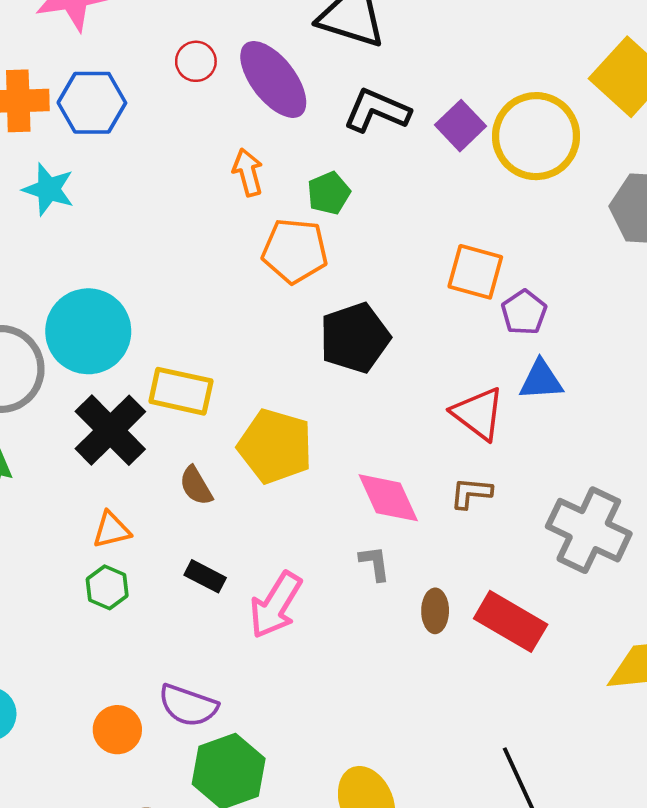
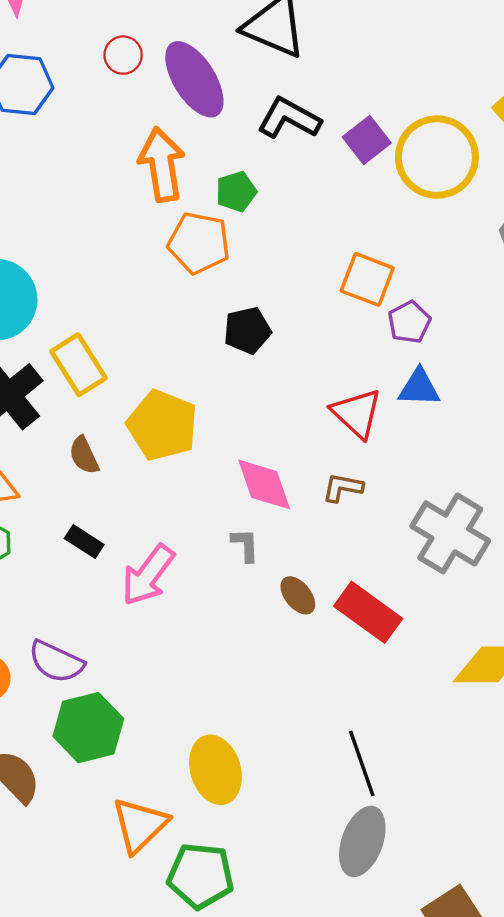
orange arrow: (248, 172) -> (162, 164), size x1.6
black pentagon: (355, 338) -> (247, 330), size x0.7
yellow rectangle: (181, 391) -> (78, 365), turned 40
brown ellipse: (435, 611) -> (298, 595), turned -45

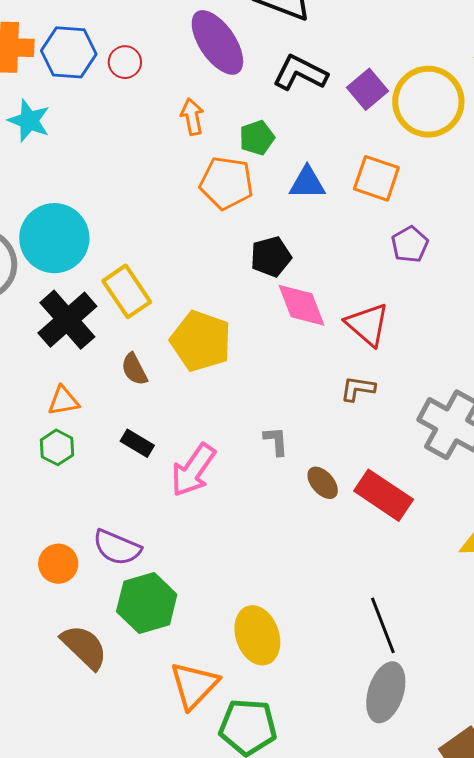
red circle: (123, 55) -> (125, 62), moved
orange arrow: (162, 164) -> (192, 117), size x0.6
orange square: (367, 279) -> (376, 178), moved
blue triangle: (419, 388) -> (307, 183), moved
pink diamond: (264, 484) -> (302, 305), moved

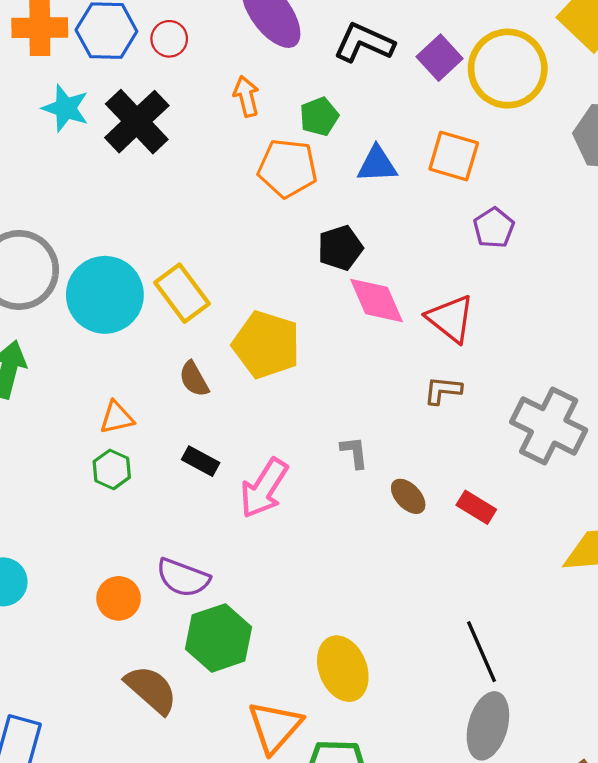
cyan circle: (54, 238) -> (105, 295), moved
black cross: (67, 320) -> (137, 122), moved
red rectangle: (384, 495) -> (476, 507), size x0.6

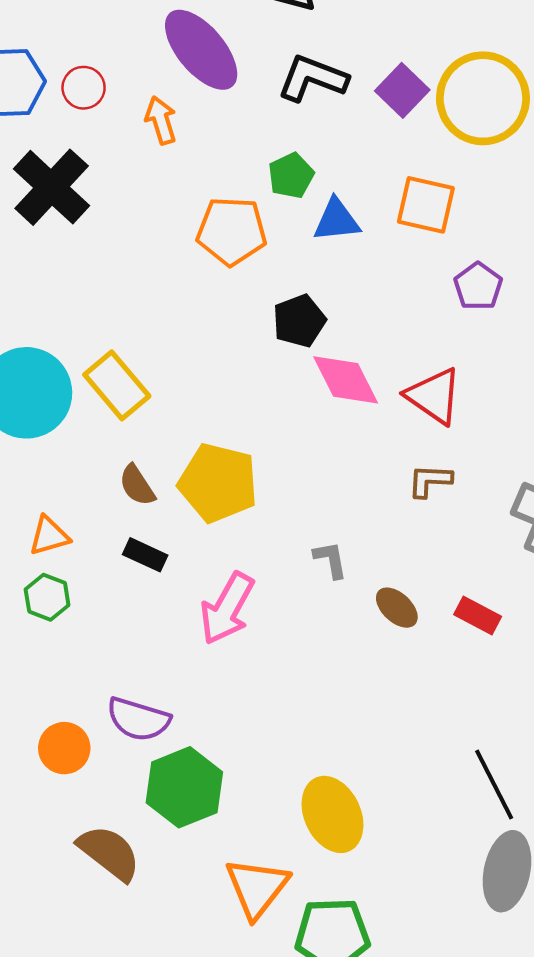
orange arrow: (246, 96) -> (161, 120), moved
green pentagon: (319, 117) -> (291, 176), moved
yellow pentagon: (266, 345) -> (218, 483), moved
black rectangle: (201, 461) -> (145, 555), moved

